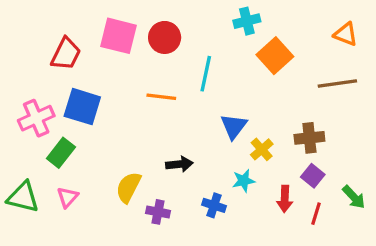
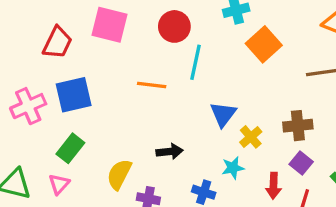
red circle: (165, 37) -> (174, 26), moved
blue square: (82, 107) -> (74, 95), turned -30
green rectangle: (61, 153) -> (70, 148), moved

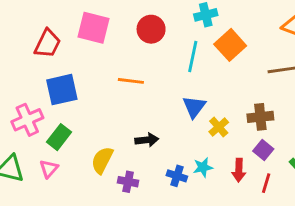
cyan line: (196, 62) -> (193, 56), moved
pink cross: (28, 106) -> (27, 120), moved
cyan star: (233, 168) -> (203, 167), moved

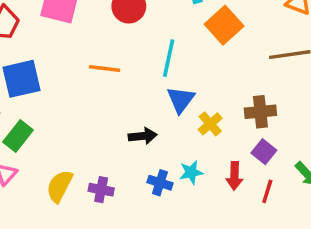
cyan line: (193, 56) -> (169, 58), moved
black arrow: (147, 140) -> (143, 136), moved
yellow semicircle: (102, 160) -> (60, 186), moved

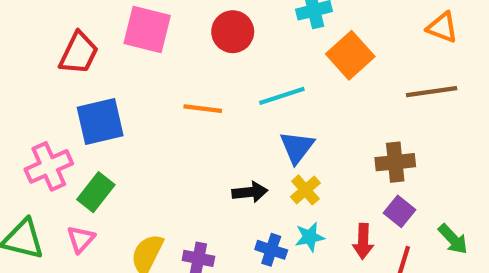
cyan line: (169, 58) -> (282, 96), turned 60
yellow cross: (210, 124) -> (305, 190), moved

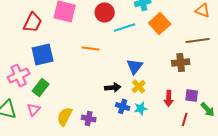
cyan line: (282, 96) -> (125, 27), moved
brown cross: (395, 162) -> (181, 62), moved
purple square: (400, 211) -> (192, 95), moved, turned -32
red arrow: (363, 241) -> (169, 98), moved
blue cross: (271, 250) -> (123, 106), moved

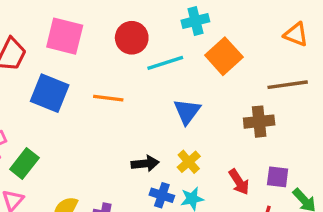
blue square: (43, 54) -> (50, 93), moved, turned 35
blue triangle: (135, 66) -> (187, 111), moved
red arrow: (169, 98) -> (239, 182), turned -35

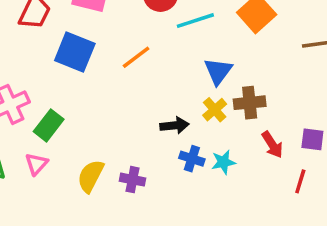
orange line: (108, 98) -> (136, 57), turned -44
brown cross: (259, 122) -> (250, 103), moved
yellow cross: (189, 162) -> (215, 110), moved

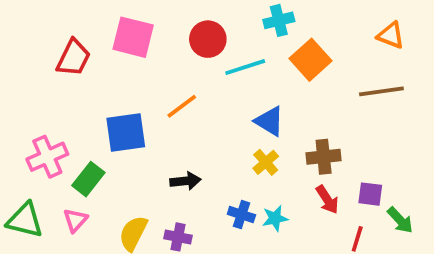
blue square: (75, 52) -> (126, 132), moved, turned -30
blue triangle: (218, 71) -> (269, 121), turned -36
brown cross: (250, 103) -> (324, 157), moved
black arrow: (174, 125) -> (185, 181), moved

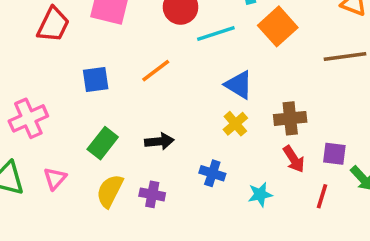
blue square: (126, 132) -> (96, 79), moved, size x0.7
green rectangle: (88, 179) -> (103, 143), moved
cyan star: (275, 218) -> (260, 194), moved

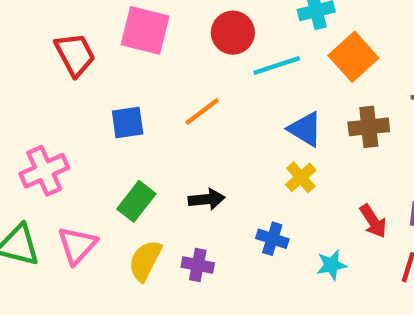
red trapezoid: (53, 25) -> (75, 55), turned -54
brown cross: (290, 118) -> (369, 127), moved
pink triangle: (55, 179) -> (77, 245), size x1.4

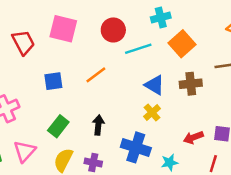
black arrow: (207, 199) -> (98, 125), turned -78
red arrow: (373, 221) -> (193, 137), turned 102
blue cross: (272, 239) -> (136, 147), size x1.6

